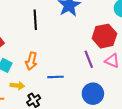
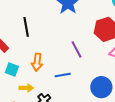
black line: (35, 20) -> (26, 27), moved
purple line: (89, 59) -> (76, 49), moved

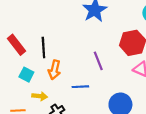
black line: (26, 27) -> (43, 48), moved

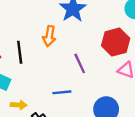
orange arrow: (54, 70) -> (49, 36), moved

